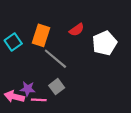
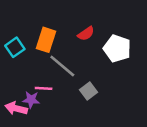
white pentagon: (104, 43) -> (117, 49), turned -30
gray square: (57, 87) -> (88, 91), moved
pink line: (39, 100) -> (44, 88), moved

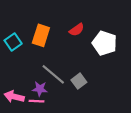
gray line: (62, 66) -> (53, 74), moved
pink line: (44, 88) -> (36, 101), moved
purple star: (31, 100) -> (40, 89), moved

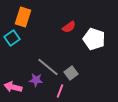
orange rectangle: (41, 35) -> (23, 17), moved
pink line: (36, 101) -> (60, 91), moved, turned -72

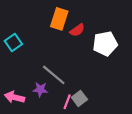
orange rectangle: (23, 17) -> (59, 19), moved
white pentagon: (94, 39) -> (105, 44), turned -30
gray square: (71, 73) -> (79, 98), moved

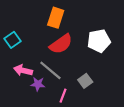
red semicircle: (77, 30) -> (61, 44), moved, size x1.6
pink arrow: (15, 97) -> (23, 70), moved
gray square: (79, 98) -> (85, 81), moved

